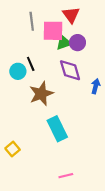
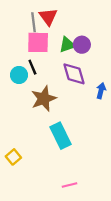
red triangle: (71, 15) -> (48, 17), moved
pink square: (53, 31) -> (38, 42), moved

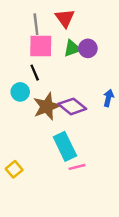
red triangle: (48, 17) -> (65, 18), moved
purple diamond: (74, 74) -> (72, 106), moved, turned -35
cyan circle: (19, 75) -> (20, 92), moved
pink line: (69, 185) -> (77, 167), moved

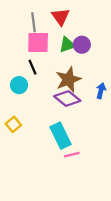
brown star: (47, 106) -> (68, 79), moved
yellow square: (14, 169) -> (13, 124), moved

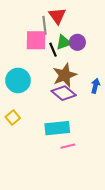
gray line: (34, 22) -> (45, 25), moved
black line: (32, 67) -> (53, 50), moved
cyan circle: (19, 85) -> (18, 80), size x1.5
cyan rectangle: (61, 136) -> (57, 128), turned -70

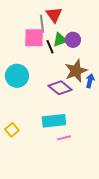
brown star: (65, 75) -> (76, 71), moved
yellow square: (13, 118) -> (12, 130), moved

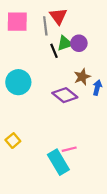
pink square: (34, 38) -> (17, 22), moved
brown star: (76, 71) -> (82, 77), size x0.7
cyan rectangle: (54, 121) -> (58, 162), moved, turned 65

